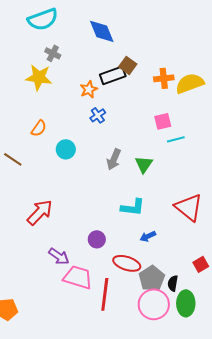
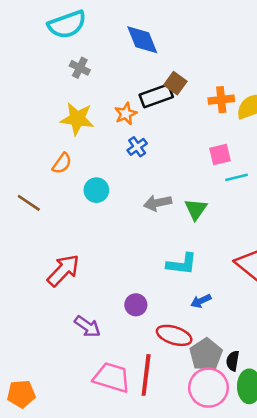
yellow star: (39, 77) -> (77, 119), moved
gray arrow: (114, 159) -> (158, 203), turned 55
pink trapezoid: (78, 277) -> (112, 377), moved

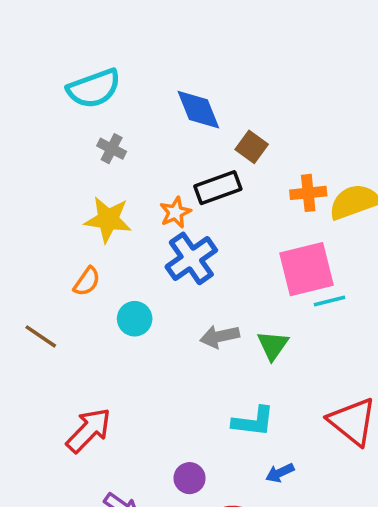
brown square: (175, 83) -> (252, 147), moved
blue cross: (137, 147) -> (191, 258), size x1.8
pink square: (220, 154) -> (306, 269), size x1.8

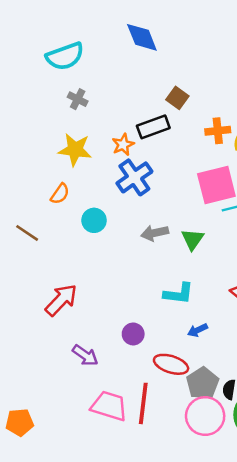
blue diamond: (198, 110) -> (142, 37), moved

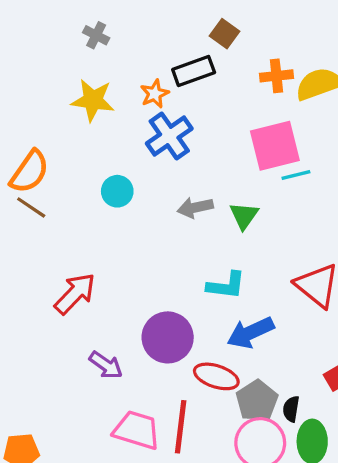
orange semicircle: (60, 194) -> (30, 172), moved, size x1.6
blue arrow: (198, 330) -> (250, 333), size x1.8
purple circle: (133, 334) -> (168, 337), size x1.8

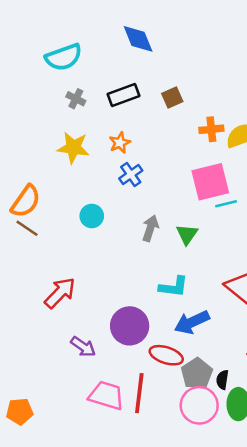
brown square: (224, 34) -> (172, 98), turned 30
black rectangle: (194, 71) -> (123, 95), moved
blue cross: (169, 136) -> (131, 174), size x0.7
gray arrow: (195, 207) -> (150, 228), turned 120

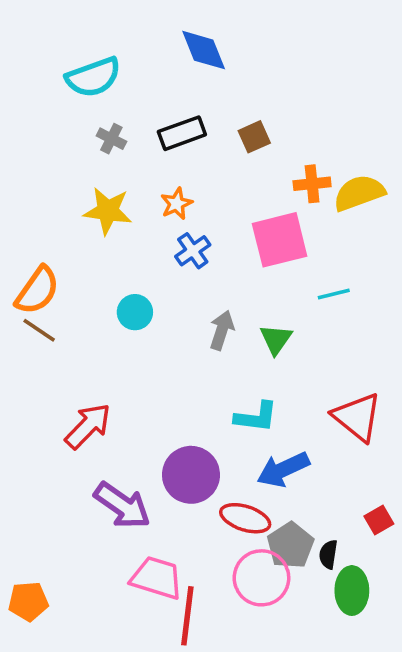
pink square: (210, 182) -> (280, 240), moved
purple arrow: (83, 347) -> (122, 506), size x1.5
red line: (139, 393) -> (187, 616), moved
pink circle: (199, 405) -> (261, 578), moved

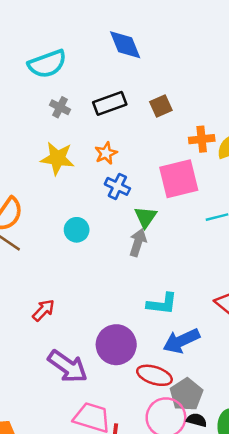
blue cross: (193, 251) -> (117, 186), turned -30
green triangle: (276, 339) -> (146, 217), moved
red arrow: (88, 426) -> (43, 310), size x0.7
black semicircle: (328, 554) -> (197, 420), moved, turned 96

